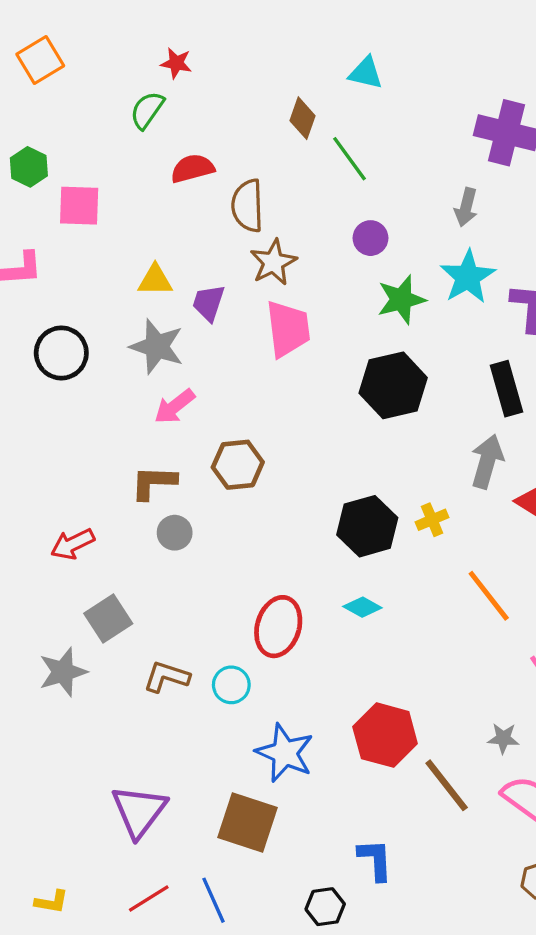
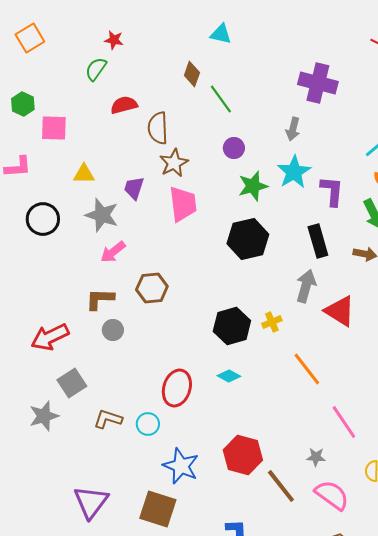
cyan triangle: (366, 73) -> (221, 34), moved
yellow triangle: (155, 280) -> (84, 174), moved
red arrow: (73, 544) -> (50, 337), size x1.4

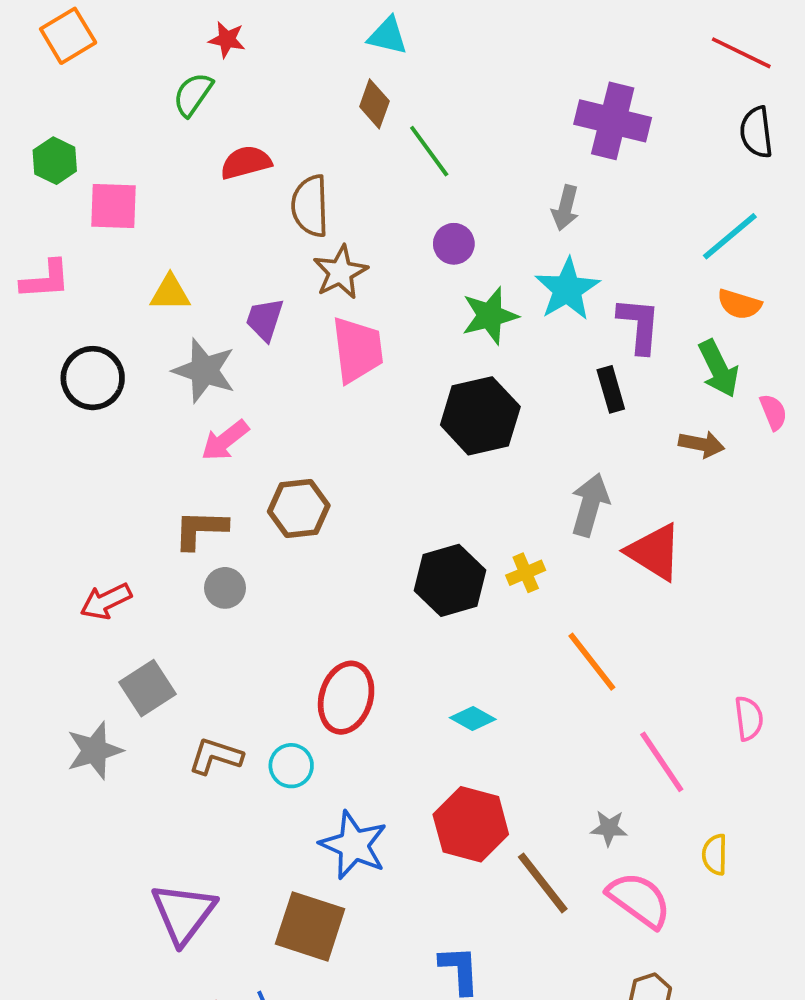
cyan triangle: (221, 34) -> (388, 36), moved
black rectangle: (318, 241) -> (611, 389), moved, size x0.7
red arrow: (50, 337) -> (106, 601), size x0.7
cyan diamond: (229, 376) -> (473, 718), moved

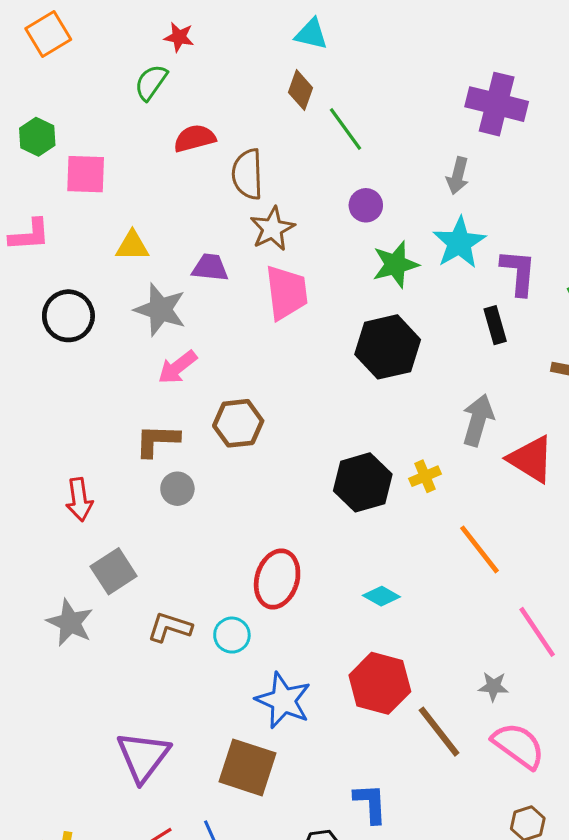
purple trapezoid: (265, 319) -> (210, 268), turned 78
red arrow: (106, 601) -> (79, 500), turned -72
gray star: (95, 751) -> (70, 623), turned -30

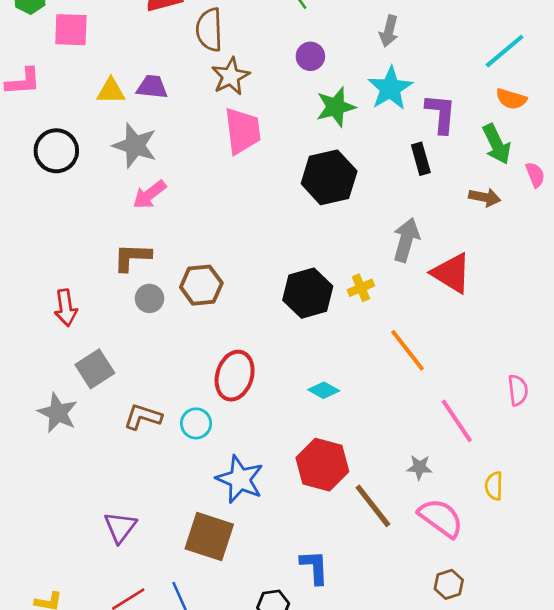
purple trapezoid: (210, 268) -> (152, 87), moved
brown hexagon: (238, 423) -> (201, 285), moved
purple triangle: (143, 757) -> (120, 527), size x0.7

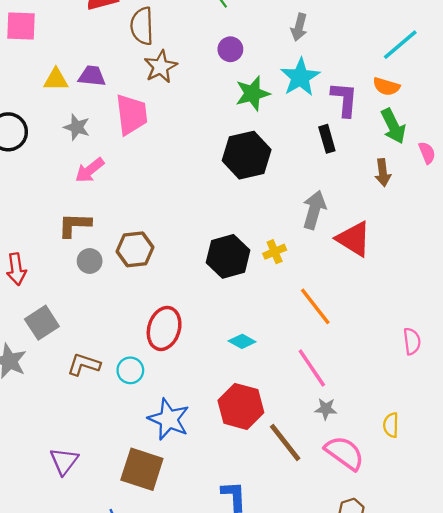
orange semicircle: (511, 99) -> (386, 86), moved
pink trapezoid: (243, 131) -> (131, 114), moved
gray star: (135, 145) -> (77, 127), size x0.7
brown arrow: (485, 197) -> (383, 173), turned 72
pink line: (457, 421) -> (312, 368), moved

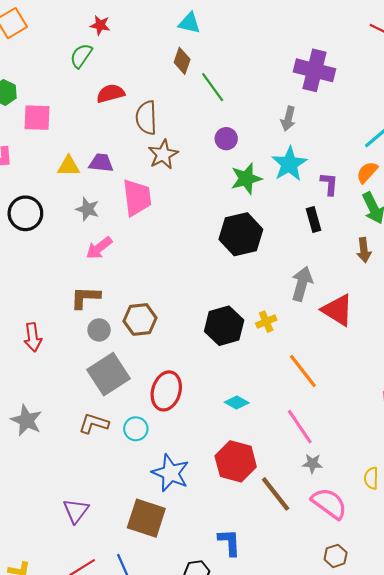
orange semicircle: (386, 86) -> (367, 172), turned 115
purple L-shape: (344, 99) -> (329, 184), size x0.7
gray square: (42, 323) -> (108, 374), moved, size x1.4

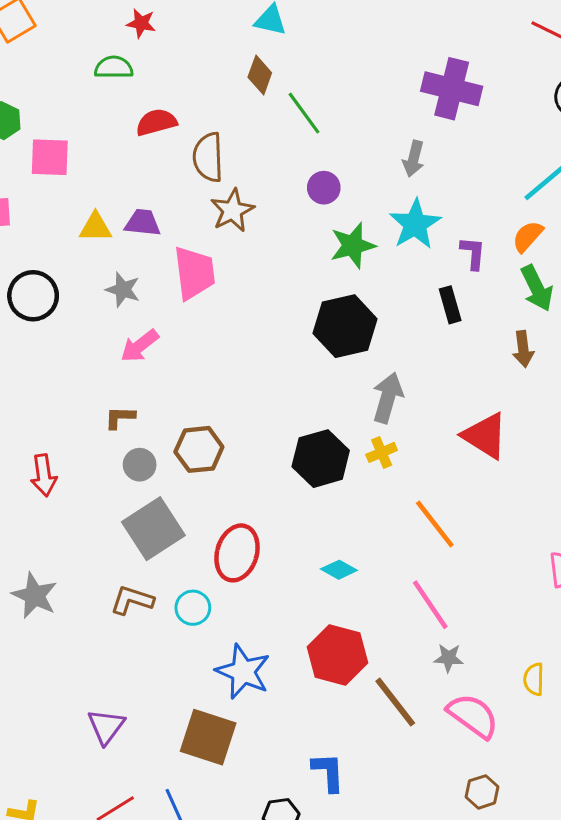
green semicircle: (81, 56) -> (114, 67), turned 55
gray arrow: (302, 284) -> (388, 398), moved
brown L-shape: (85, 297) -> (120, 417), size x0.7

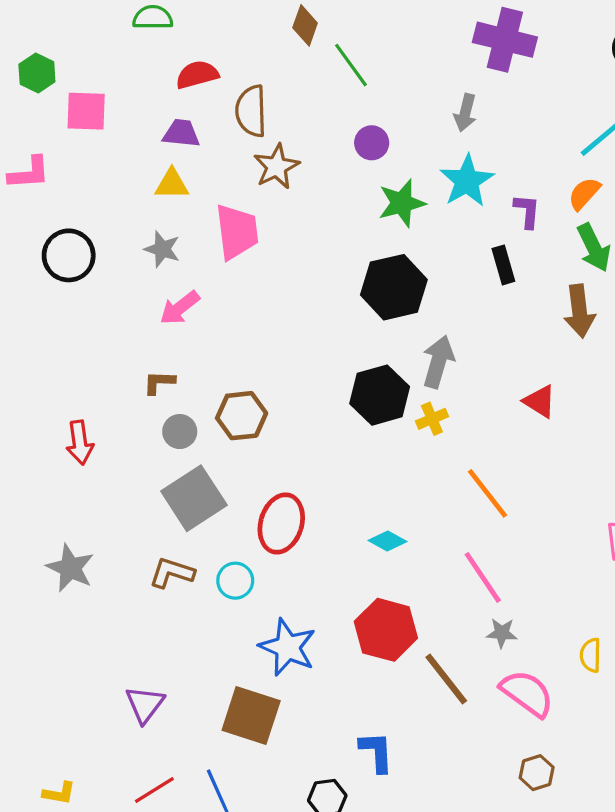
purple trapezoid: (143, 223) -> (181, 133), moved
yellow triangle: (95, 227) -> (172, 184), moved
brown arrow: (523, 349) -> (579, 311), size x1.4
red triangle: (485, 436) -> (540, 401), size x0.7
black hexagon: (321, 459) -> (380, 395), moved

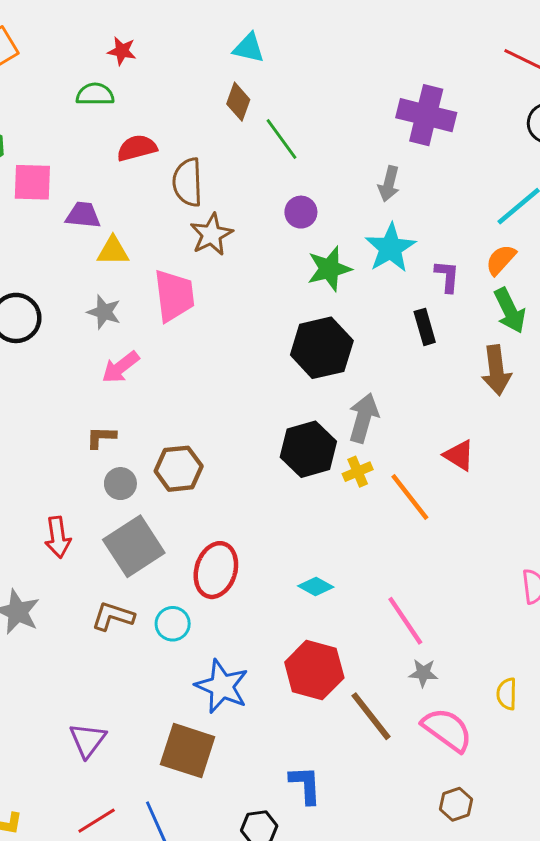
purple trapezoid: (181, 133) -> (83, 215), moved
red arrow: (80, 443) -> (58, 537), moved
orange line: (487, 493) -> (410, 497), moved

